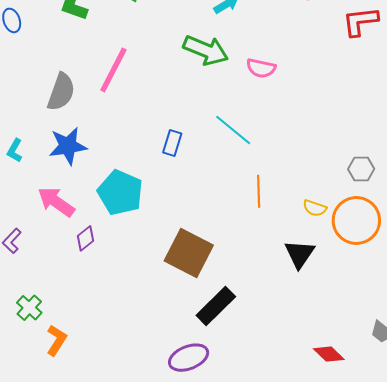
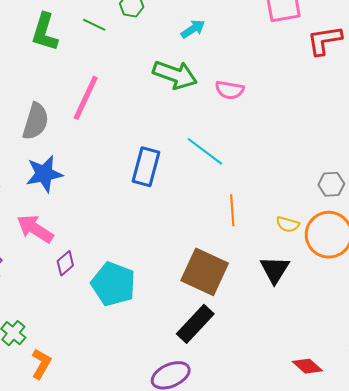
blue rectangle: (172, 143) -> (146, 167), size x1.5
cyan pentagon: (120, 193) -> (113, 284), moved
brown square: (189, 253) -> (205, 272), moved

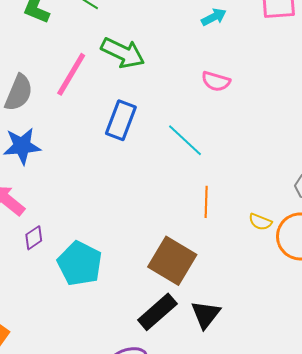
cyan arrow: (193, 29) -> (214, 17), moved
green arrow: (175, 75) -> (123, 53), moved
blue rectangle: (146, 167) -> (121, 120), moved
black triangle: (275, 270) -> (206, 315), moved

